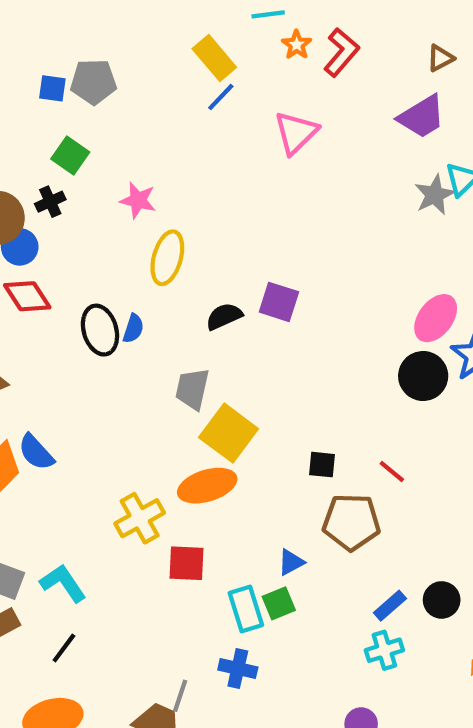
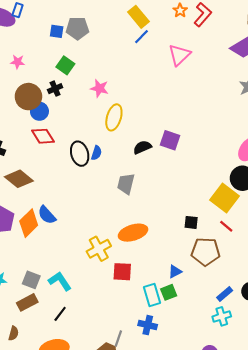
yellow square: (229, 433) -> (224, 198), moved

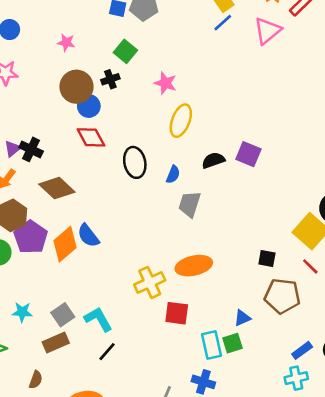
pink triangle: (179, 55) -> (267, 31), moved
blue semicircle: (96, 153) -> (173, 174), moved
gray square: (31, 280) -> (63, 315), turned 30
black line: (60, 314) -> (107, 352), moved

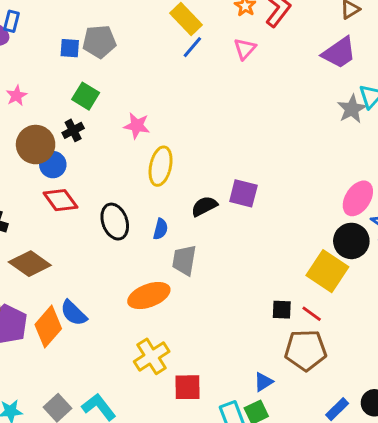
pink triangle: (267, 31) -> (245, 49), size x0.7
pink star: (66, 42) -> (16, 96), turned -30
orange ellipse: (194, 266) -> (149, 296), moved
red line: (310, 266) -> (312, 314), moved

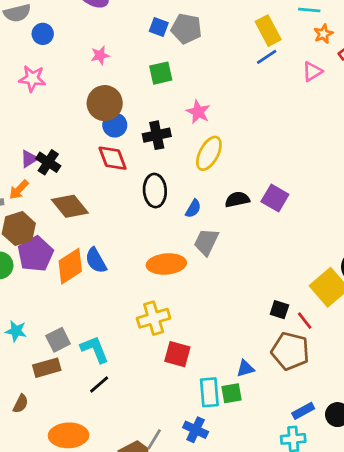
green square: (86, 96) -> (161, 73), turned 30
black cross: (73, 130) -> (157, 135), moved, size x1.4

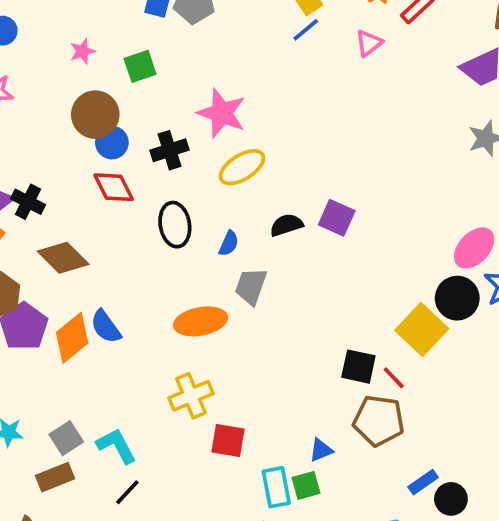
green square: (161, 73) -> (140, 66), moved
pink star: (198, 112) -> (222, 113), size x1.5
yellow ellipse: (209, 153) -> (242, 167), turned 36
black square: (279, 310) -> (358, 367), size x1.4
blue rectangle: (303, 411) -> (423, 482), moved

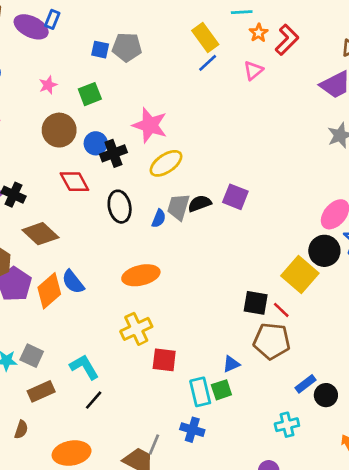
blue circle: (112, 143) -> (96, 143), moved
gray trapezoid: (251, 286) -> (178, 207), moved
gray square: (66, 438) -> (32, 356), moved, turned -30

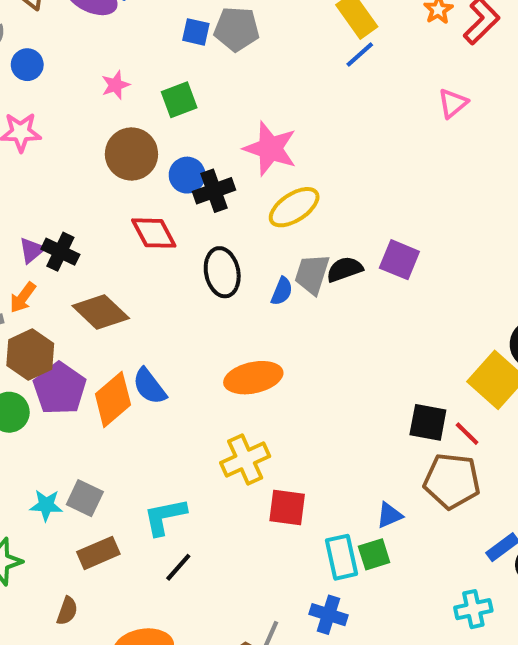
pink triangle: (253, 70) -> (453, 103), moved
cyan L-shape: (84, 367) -> (165, 517), turned -72

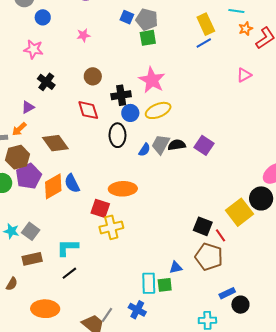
green square: (179, 100) -> (148, 38), moved
brown circle: (131, 154) -> (93, 76), moved, size x0.7
blue circle: (187, 175) -> (130, 113), moved
black cross: (60, 252) -> (46, 82), moved
red square: (287, 507) -> (100, 208), moved

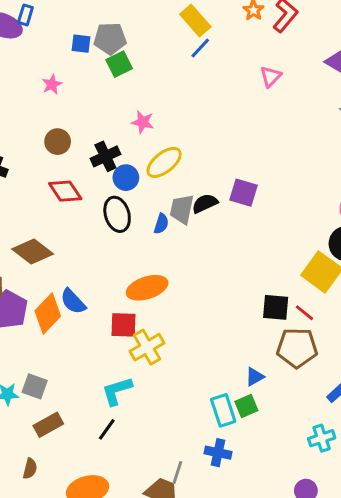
pink star: (83, 35) -> (52, 84), moved
pink star: (152, 80) -> (143, 122), size x0.6
cyan L-shape: (67, 248) -> (117, 391), moved

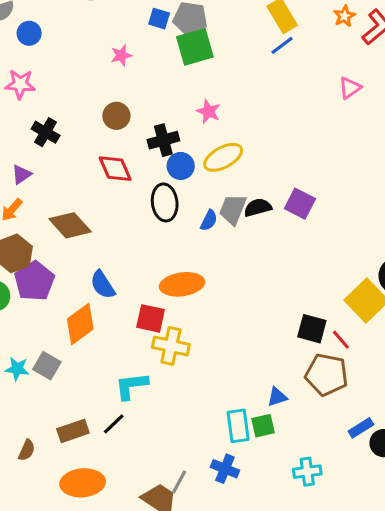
green square: (119, 64) -> (195, 47), size x1.4
orange diamond: (48, 313) -> (80, 324), moved
yellow cross: (147, 347) -> (171, 346), turned 32
brown rectangle: (48, 425) -> (73, 431), moved
cyan cross: (322, 438) -> (307, 472), moved

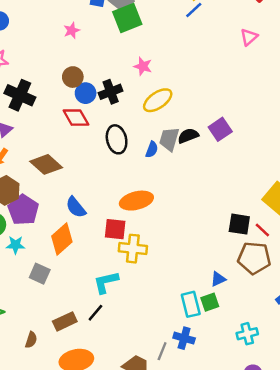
black cross: (46, 132) -> (20, 95), size x1.4
blue circle: (181, 166) -> (86, 93), moved
purple square: (300, 204) -> (220, 129), turned 35
cyan star: (17, 369) -> (16, 245), moved
gray line: (179, 482) -> (162, 351), moved

